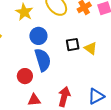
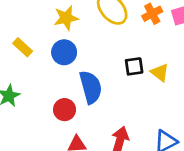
yellow star: (24, 12) -> (66, 18), turned 30
blue circle: (38, 36) -> (64, 52), moved

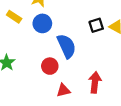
yellow rectangle: (23, 47) -> (14, 17), moved

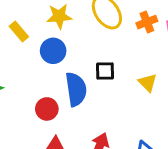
black square: (96, 25) -> (105, 71), moved

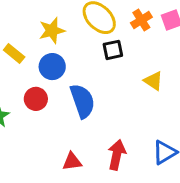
black square: (105, 71) -> (113, 50), moved
red circle: (47, 109) -> (36, 99), moved

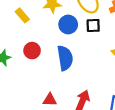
blue circle: (52, 67) -> (68, 24), moved

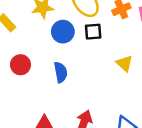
blue semicircle: (65, 58) -> (61, 72), size x0.7

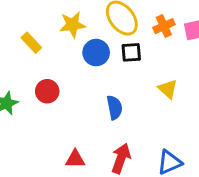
blue semicircle: (61, 72) -> (114, 107), moved

